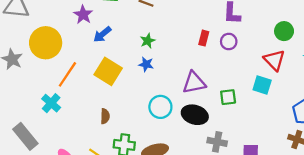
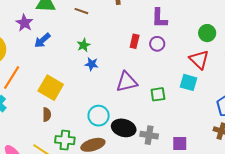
blue star: (146, 64) -> (92, 64), moved
yellow square: (108, 71) -> (51, 88), moved
cyan circle: (160, 107) -> (99, 116), moved
black ellipse: (195, 115) -> (124, 128), moved

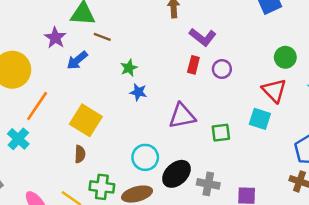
brown line: (81, 11) -> (102, 37), moved
purple L-shape: (159, 18) -> (203, 37), moved, turned -55
black ellipse: (124, 128) -> (176, 174), turned -60

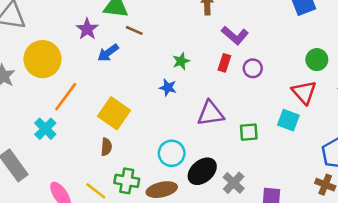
green star: (129, 68) -> (181, 61), moved
gray cross: (208, 184) -> (234, 183), turned 30

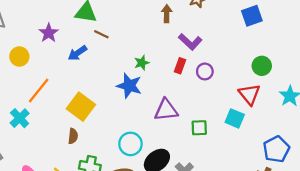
purple star: (87, 29) -> (49, 33), moved
yellow circle: (42, 59) -> (19, 57), size x0.6
blue star: (168, 88) -> (129, 86), size x1.6

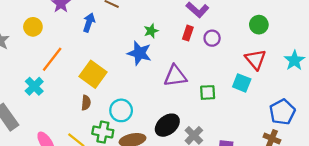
blue arrow: (77, 53) -> (89, 23), turned 144
green circle: (262, 66) -> (259, 25), moved
cyan circle: (130, 144) -> (121, 110), moved

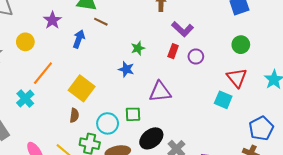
blue star: (139, 53) -> (126, 69), size x0.7
green square: (208, 92) -> (133, 114), moved

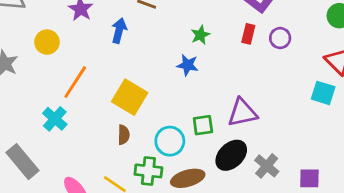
purple triangle: (160, 92) -> (242, 113), moved

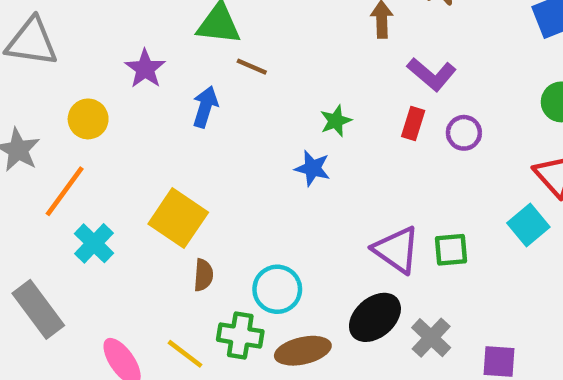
orange line: (75, 82) -> (65, 191), moved
cyan square: (323, 93) -> (528, 225), turned 30
yellow square: (130, 97) -> (178, 218), moved
purple triangle: (242, 113) -> (397, 250), turned 44
green square: (203, 125) -> (451, 250), moved

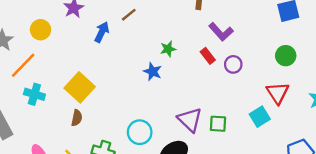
brown line: (252, 67) -> (129, 15), turned -70
red rectangle: (413, 123) -> (208, 56), turned -63
cyan cross: (94, 243) -> (34, 94), turned -36
brown semicircle: (203, 275) -> (77, 118), moved
cyan circle: (277, 289) -> (140, 132), moved

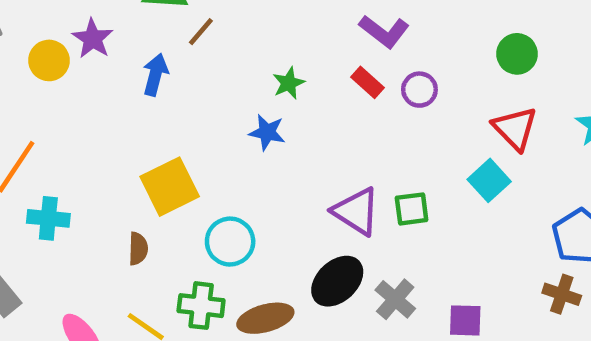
yellow circle: (41, 30) -> (49, 60), moved
yellow square: (80, 87) -> (170, 187), moved, turned 32
cyan circle: (140, 132) -> (230, 242), moved

